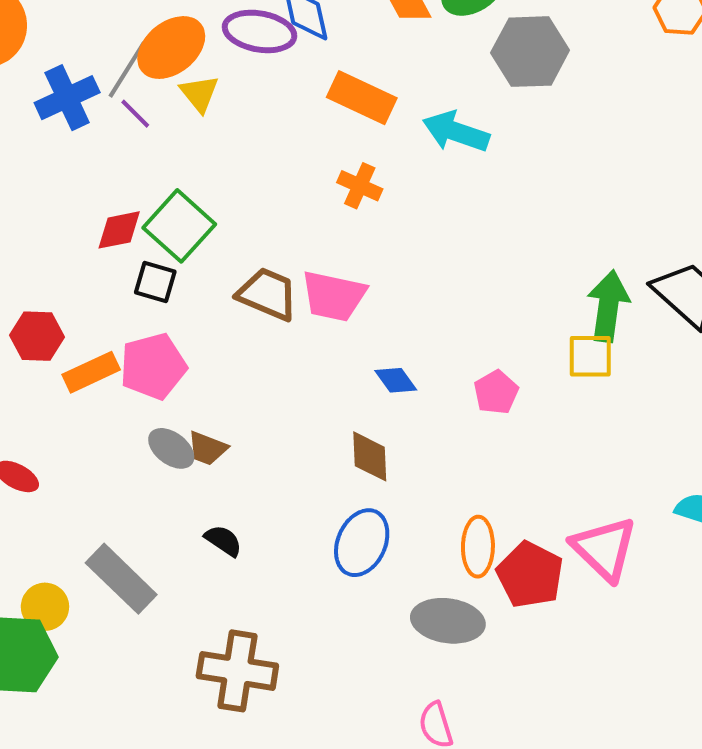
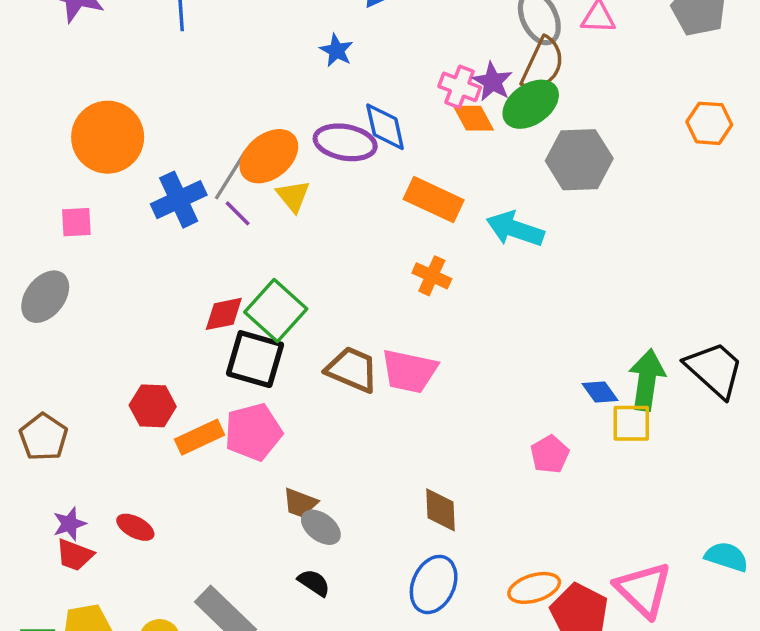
black square: (155, 282) -> (255, 359), size x1.6
blue diamond: (396, 380) -> (600, 392), moved
gray ellipse: (171, 448) -> (321, 527), moved
orange ellipse: (478, 547) -> (534, 588), turned 72

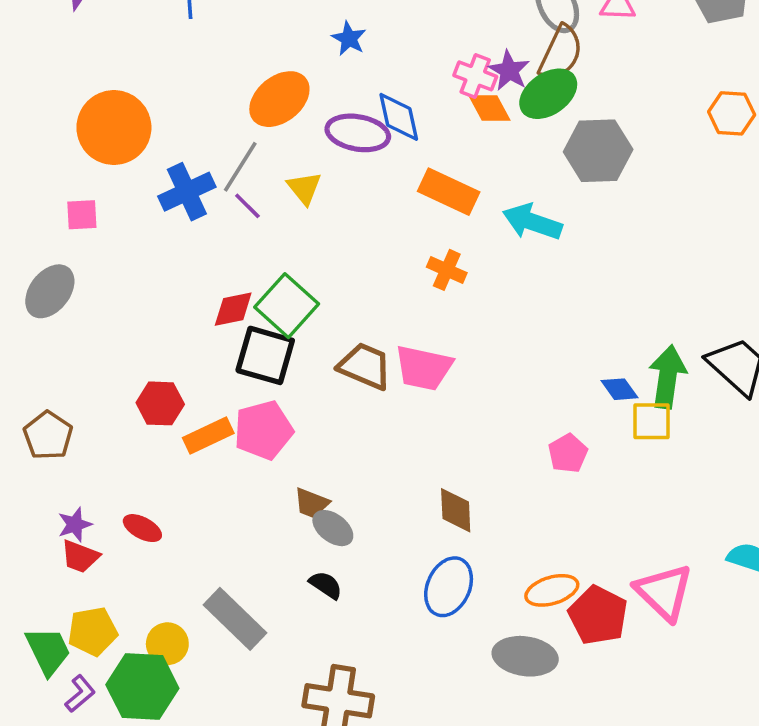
orange ellipse: (269, 156) -> (279, 99), moved

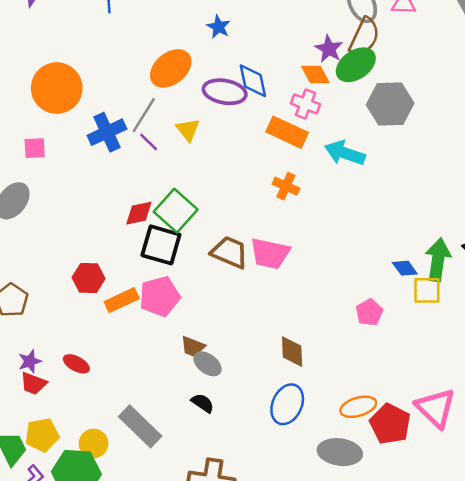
pink cross: (475, 76) -> (306, 104), moved

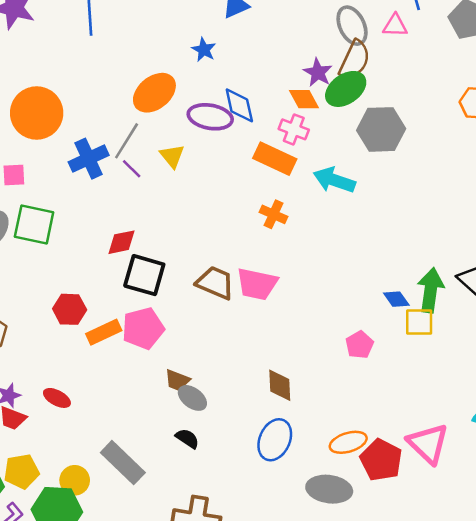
green square: (176, 211) -> (34, 224), moved, turned -30

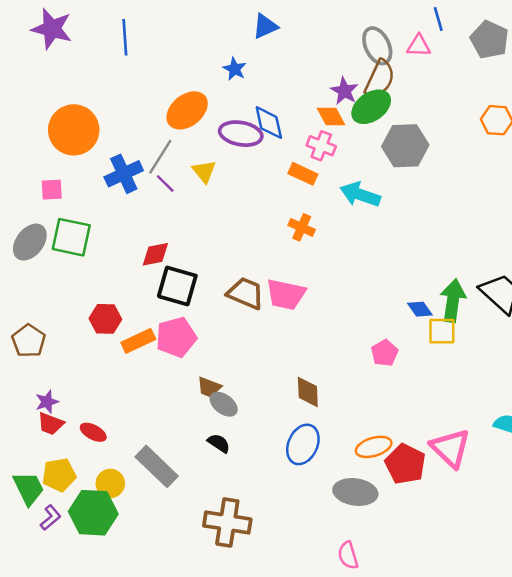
orange rectangle: (275, 159) -> (303, 174), size x0.7
red ellipse: (57, 398) -> (93, 432), moved

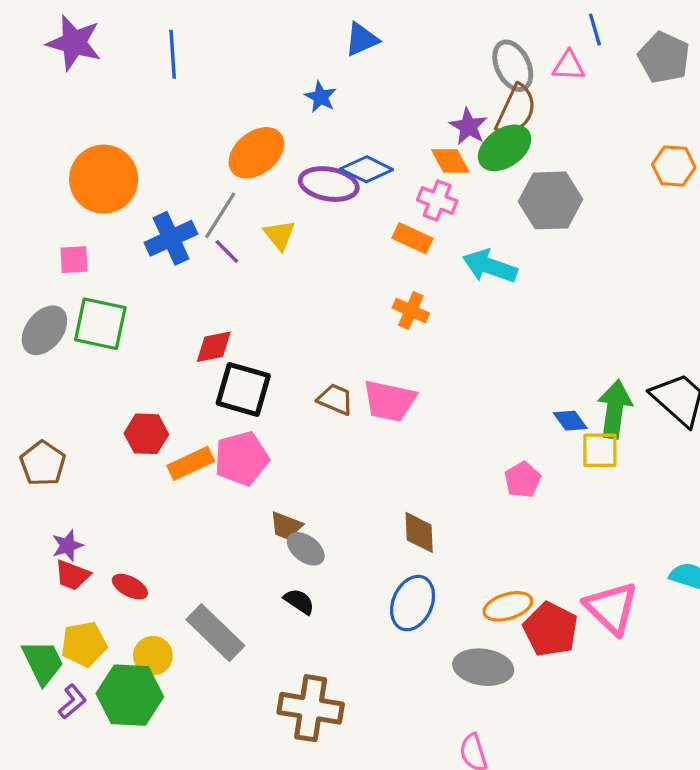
blue diamond: (269, 123) -> (367, 169), turned -51
brown trapezoid: (246, 293) -> (335, 399), size x0.7

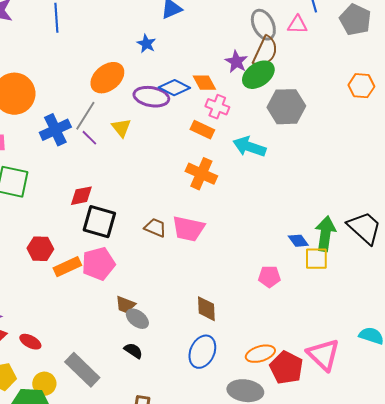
orange diamond: (450, 161) -> (204, 83), moved
orange cross: (411, 311) -> (201, 174), size x1.4
pink pentagon: (523, 480) -> (269, 277), turned 30

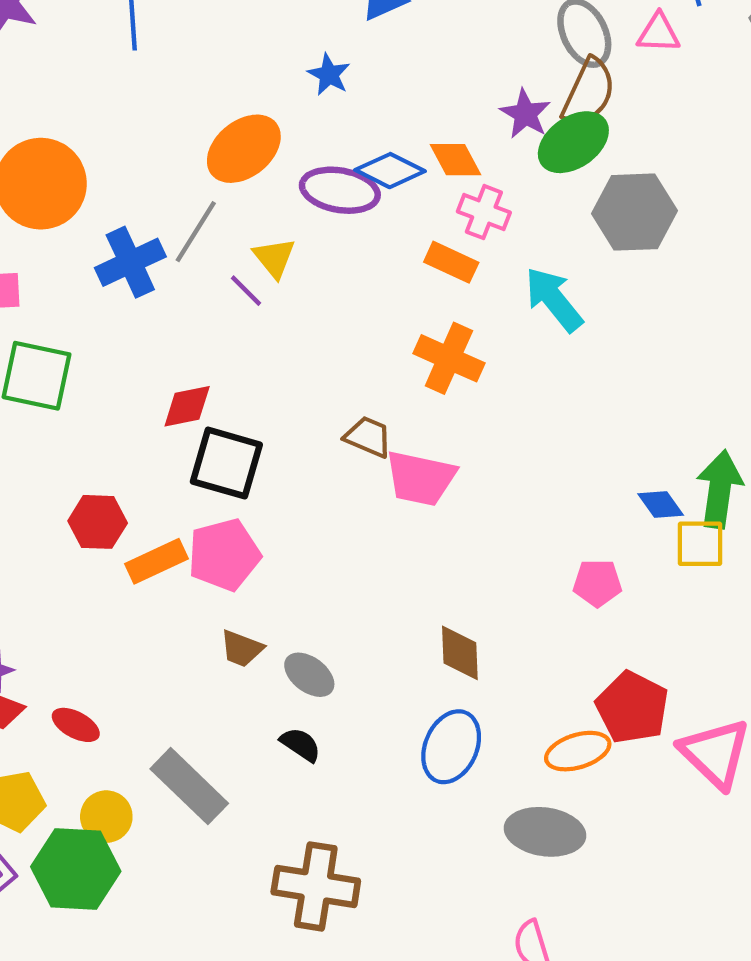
purple line: (89, 138) -> (246, 291), moved
cyan arrow: (249, 147) -> (554, 299), turned 32
brown trapezoid: (155, 228) -> (368, 437), moved
brown trapezoid: (125, 305) -> (242, 649), moved
red pentagon: (286, 368) -> (632, 707), moved

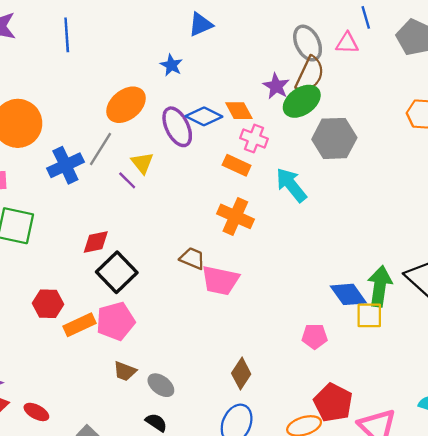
purple ellipse: (340, 190) -> (177, 127), turned 54
black square: (226, 463) -> (117, 272), turned 30
blue diamond: (661, 504) -> (348, 294), size x1.5
brown diamond: (460, 653) -> (241, 374), turned 36

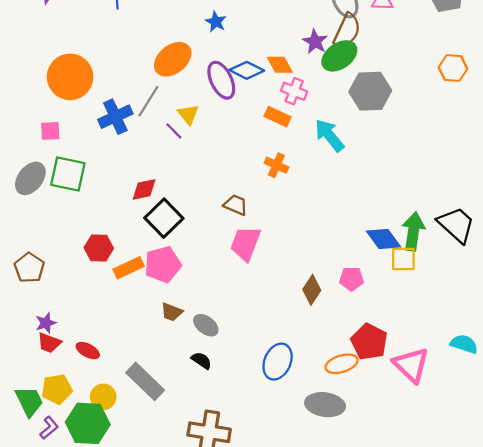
orange cross: (235, 216) -> (276, 165), size x0.7
pink trapezoid: (220, 280) -> (246, 244), moved, turned 99
brown diamond: (241, 374) -> (312, 290), moved

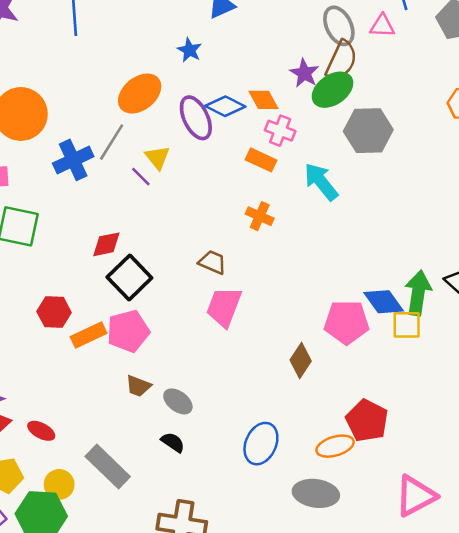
pink pentagon: (351, 279) -> (347, 322), moved, size x1.6
pink triangle: (411, 365) -> (416, 496), moved, turned 48

